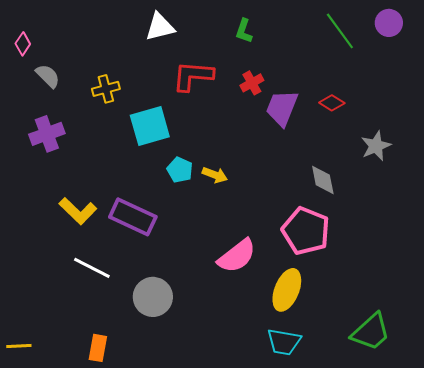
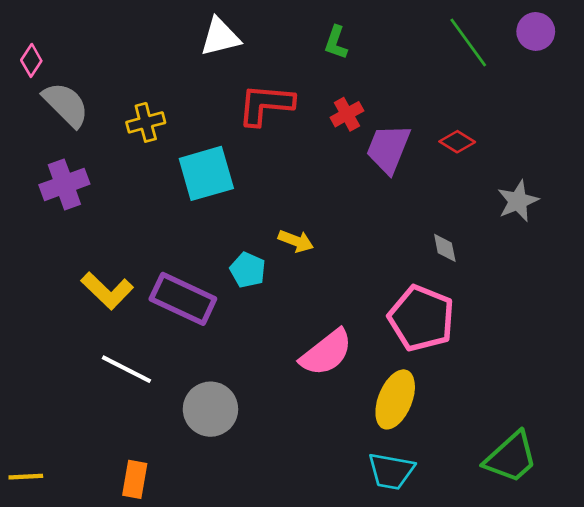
gray semicircle: (48, 76) -> (66, 105), size x1.4
cyan pentagon: (180, 170) -> (248, 270), moved
gray diamond: (323, 180) -> (445, 248), size x0.7

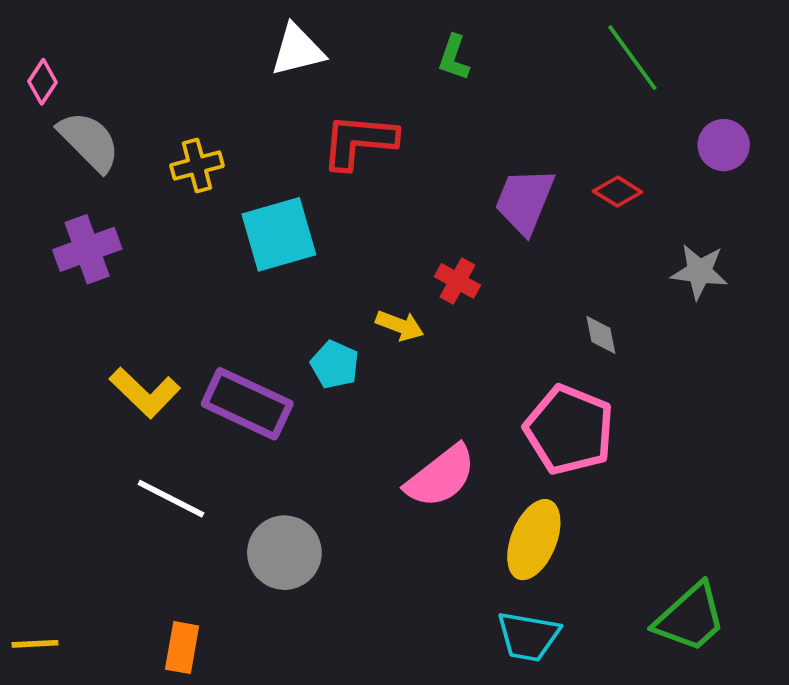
purple circle: (536, 31) -> (724, 145), moved
red cross: (347, 114) -> (458, 281), moved, turned -32
gray star: (518, 201) -> (699, 272), turned 30

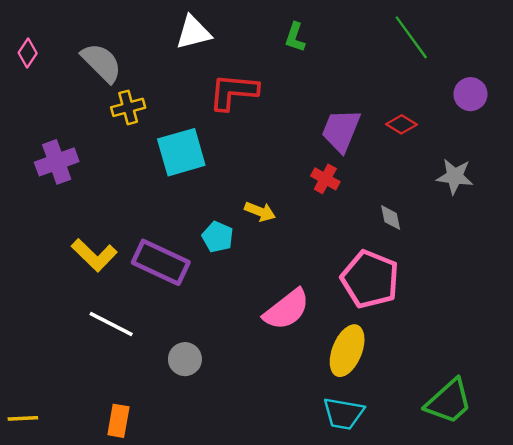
gray semicircle: (89, 141) -> (101, 63), moved
red cross: (458, 281) -> (325, 179), moved
gray circle: (284, 553) -> (185, 359), size x0.7

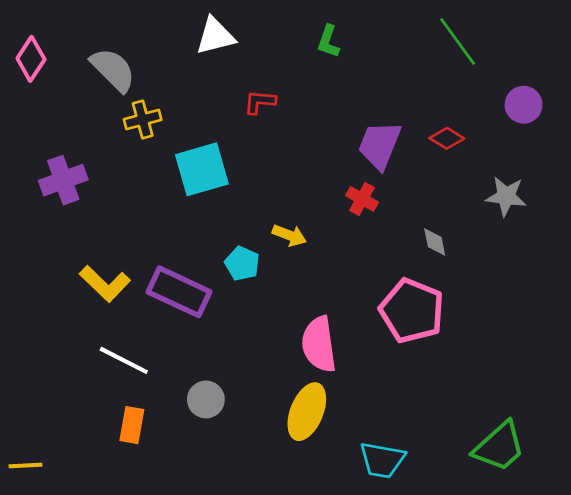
pink diamond: (28, 53) -> (31, 59), size x1.4
red L-shape: (233, 92) -> (260, 102), size x0.6
pink semicircle: (287, 310) -> (319, 344), turned 120
yellow ellipse: (347, 351) -> (307, 412), moved
orange rectangle: (118, 421) -> (132, 425), moved

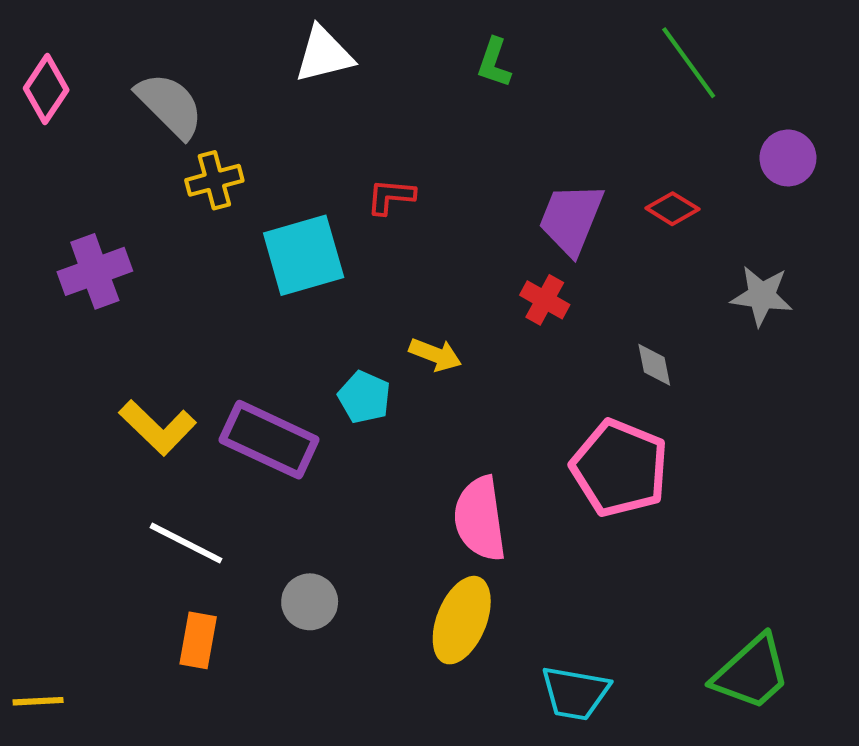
red L-shape: (260, 102) -> (391, 196), moved

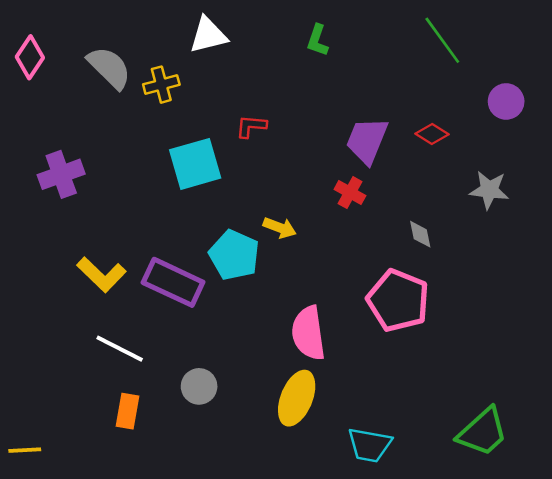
yellow cross: (214, 180) -> (161, 85), moved
cyan pentagon: (364, 397) -> (234, 255), size x1.5

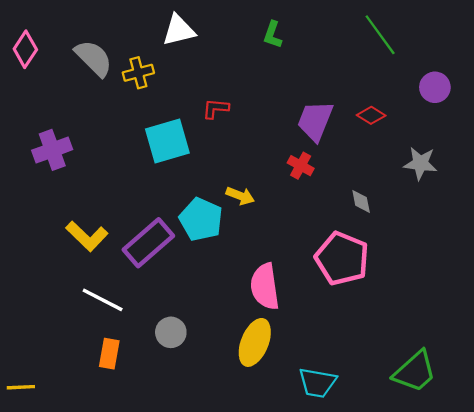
purple rectangle: (173, 282) -> (148, 243), turned -66

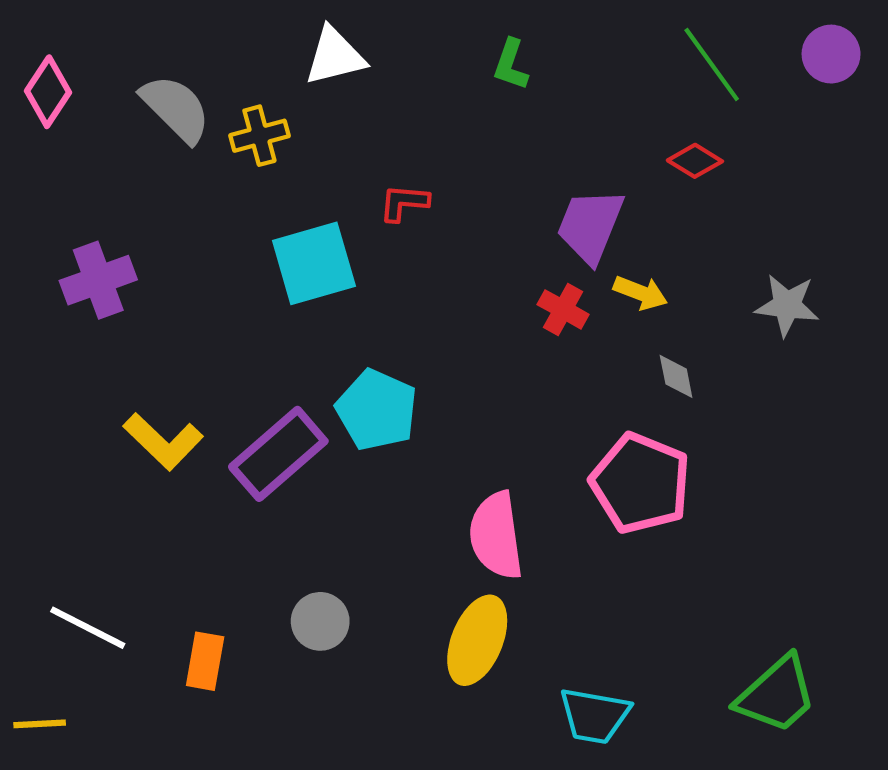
purple circle: (435, 87) -> (831, 54), moved
red diamond: (371, 115) -> (695, 161), moved
yellow arrow: (240, 196) -> (641, 293), moved
white line: (103, 300) -> (88, 628), moved

